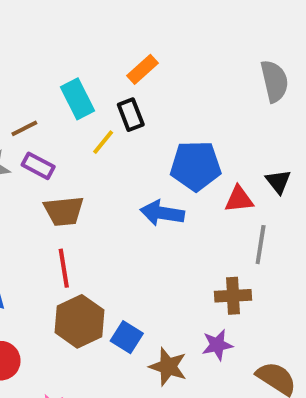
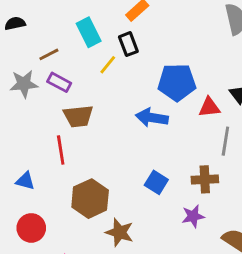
red line: (64, 268) -> (61, 150), moved
blue square: (127, 337) -> (156, 182), moved
brown star: (168, 367) -> (120, 232), moved

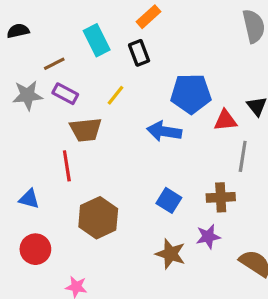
yellow line: (108, 65) -> (115, 95), moved
brown star: (120, 232) -> (170, 254), moved

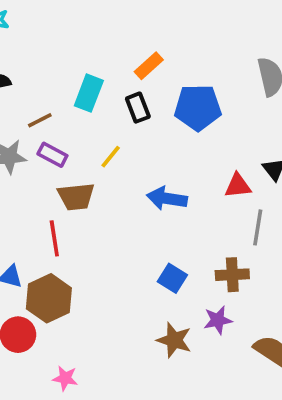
cyan rectangle: (97, 40) -> (89, 93), turned 48
blue pentagon: (191, 94) -> (198, 108), moved
brown hexagon: (98, 218) -> (49, 298), moved

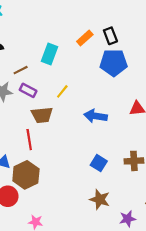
black rectangle: (138, 108) -> (110, 36), moved
purple star: (218, 320) -> (128, 219), moved

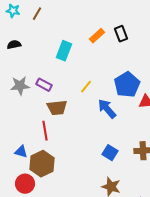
blue pentagon: (114, 63) -> (127, 85), moved, turned -30
brown line: (21, 70) -> (37, 14), moved, turned -32
yellow line: (62, 91) -> (86, 87), moved
blue arrow: (95, 116) -> (107, 109), turned 40

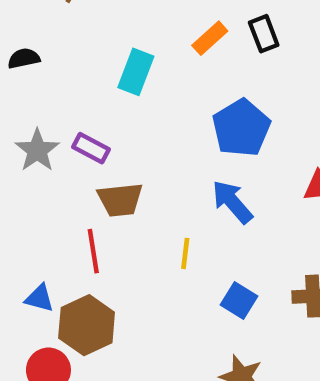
blue pentagon: (127, 85) -> (241, 128), moved
gray star: (20, 86) -> (37, 150), turned -30
yellow line: (86, 87) -> (185, 253), moved, turned -32

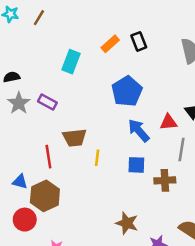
black semicircle: (24, 58) -> (12, 77), moved
brown trapezoid: (120, 200) -> (75, 138), moved
blue arrow: (232, 202) -> (139, 130), moved
blue square: (239, 301) -> (136, 165), moved, turned -30

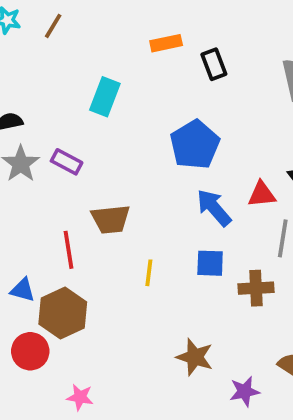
orange rectangle: (110, 44) -> (166, 43), moved, turned 30
yellow line: (97, 158) -> (149, 273), moved

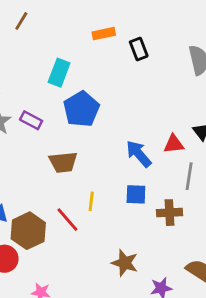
blue pentagon: (195, 145) -> (81, 109), moved
red line: (68, 250) -> (67, 220), moved, turned -32

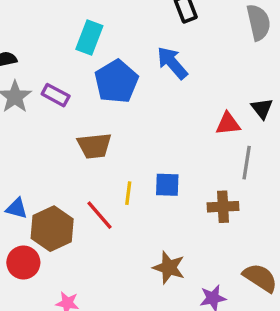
blue arrow: (139, 154) -> (172, 63), moved
blue square: (136, 194) -> (167, 185), moved

